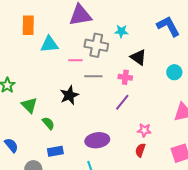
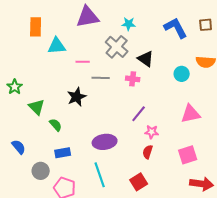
cyan star: (121, 31) -> (129, 24), moved
gray cross: (96, 45) -> (117, 47), moved, turned 30
purple line: (122, 102) -> (139, 114), moved

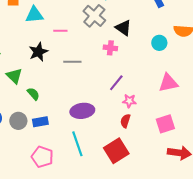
gray line: (101, 78) -> (72, 62), moved
black star: (77, 97) -> (38, 52), moved
gray circle: (41, 171) -> (18, 121), moved
red square: (139, 182) -> (116, 151), size x1.4

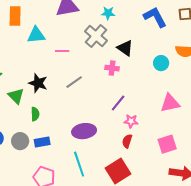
black star: (38, 52) -> (38, 83), moved, turned -30
gray line: (72, 62) -> (74, 82), turned -36
green semicircle: (33, 94) -> (35, 114), turned 40

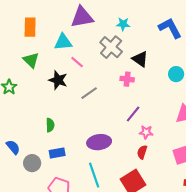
cyan triangle: (36, 35) -> (63, 42), moved
pink line: (62, 51) -> (77, 62), turned 40
black star: (38, 83) -> (58, 80), moved
green triangle: (16, 96) -> (31, 60), moved
gray circle: (20, 141) -> (32, 163), moved

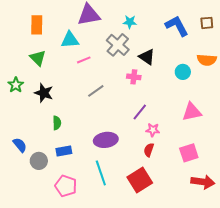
pink line: (77, 62) -> (84, 60), turned -64
black star: (58, 80) -> (44, 93), moved

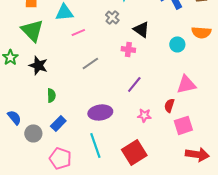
gray cross: (118, 45) -> (112, 17), size x0.6
green triangle: (38, 58) -> (32, 30), size x1.4
pink star: (153, 130) -> (144, 115), moved
red semicircle: (149, 150) -> (169, 105), moved
blue rectangle: (64, 151) -> (58, 123), turned -35

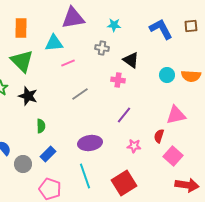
gray cross: (112, 17) -> (102, 48), turned -32
orange semicircle: (201, 32) -> (191, 76), moved
pink square: (183, 125) -> (173, 156), turned -30

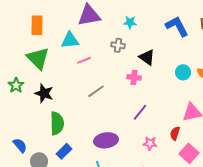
green semicircle: (41, 126) -> (57, 123), size x1.6

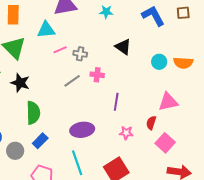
gray cross: (118, 45) -> (80, 54), moved
pink cross: (134, 77) -> (97, 75), moved
purple line: (140, 112) -> (116, 102), turned -30

